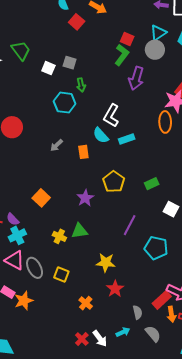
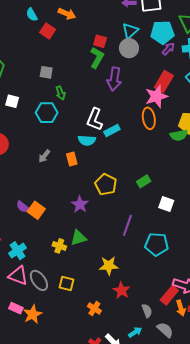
white square: (48, 68) -> (12, 101), moved
cyan semicircle: (101, 135) -> (87, 140), turned -36
cyan rectangle: (127, 139) -> (112, 131), moved
purple semicircle: (13, 219) -> (23, 207), moved

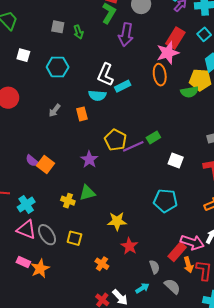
green arrow: (60, 93) -> (78, 32), moved
purple line: (127, 225) -> (133, 146), moved, turned 45

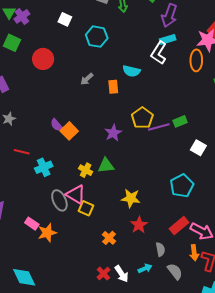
white L-shape: (105, 75) -> (159, 53), moved
cyan rectangle: (123, 86) -> (168, 39), moved
cyan pentagon: (165, 201) -> (182, 186), turned 30
pink triangle: (26, 230) -> (76, 195), moved
red rectangle: (177, 252) -> (179, 226), moved

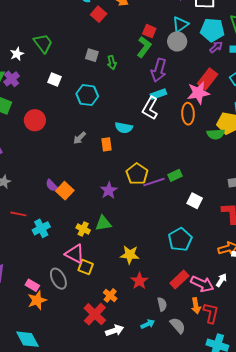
gray ellipse: (59, 200) -> (58, 279), moved
orange star: (47, 233) -> (37, 300), moved
red cross: (104, 274) -> (95, 314), moved, size x1.6
white arrow: (122, 274) -> (115, 331), moved, turned -72

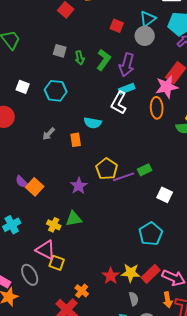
green L-shape: (144, 47) -> (104, 60), moved
white square: (55, 80) -> (23, 87), moved
yellow star: (130, 255) -> (131, 273), moved

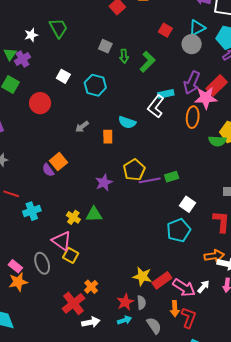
purple arrow: (127, 65) -> (192, 83), moved
orange square: (35, 187) -> (59, 162), moved
cyan pentagon: (151, 234) -> (179, 230), moved
red star: (111, 276) -> (125, 302), moved

